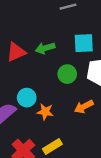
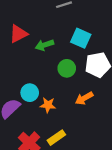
cyan square: (84, 43) -> (81, 38), turned 30
red triangle: (16, 52) -> (18, 34), moved

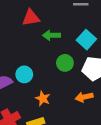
orange arrow: (84, 98) -> (84, 97), moved
orange star: (48, 105) -> (43, 98), moved

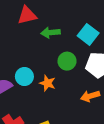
orange star: (43, 98) -> (47, 83), moved

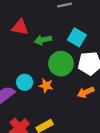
red triangle: (27, 15) -> (20, 27), turned 30
green circle: (67, 61) -> (61, 64), size x1.5

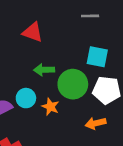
cyan square: (77, 37) -> (97, 57), turned -30
green arrow: (43, 40) -> (44, 70), moved

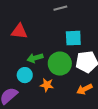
cyan circle: (26, 98) -> (25, 75), moved

